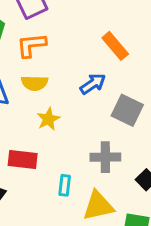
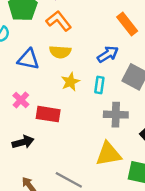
orange L-shape: (31, 45) -> (59, 21), turned 55
cyan rectangle: (65, 185) -> (99, 85), moved

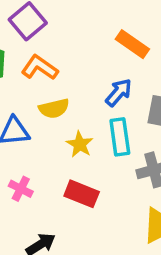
cyan rectangle: (99, 85) -> (120, 137), size x1.5
red rectangle: (48, 114) -> (82, 194), moved, turned 30

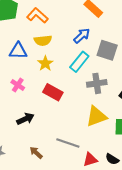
cyan rectangle: (120, 137) -> (79, 62), turned 40
yellow star: (80, 144) -> (45, 63), moved

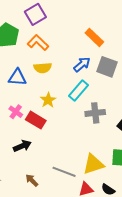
gray square: (107, 50) -> (107, 67), moved
yellow star: (45, 63) -> (48, 100), moved
red rectangle: (53, 92) -> (36, 120), moved
yellow triangle: (96, 116) -> (93, 164), moved

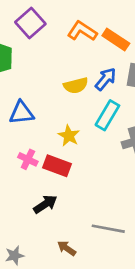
orange L-shape: (38, 43) -> (82, 31), moved
yellow semicircle: (43, 68) -> (76, 85), moved

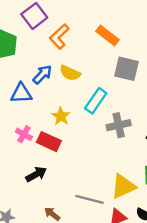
orange L-shape: (82, 31) -> (59, 37), moved, turned -80
blue arrow: (106, 79) -> (42, 74), moved
yellow semicircle: (76, 85) -> (70, 73), turned 35

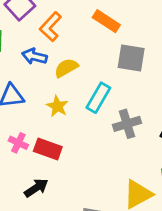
yellow semicircle: (70, 73) -> (66, 68), turned 130
blue arrow: (42, 74) -> (34, 56), moved, turned -115
yellow star: (61, 116) -> (57, 106), moved

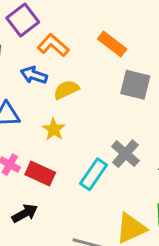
orange L-shape: (51, 27) -> (53, 45), turned 84
cyan rectangle: (98, 98) -> (93, 174), moved
gray cross: (127, 124) -> (125, 154), turned -36

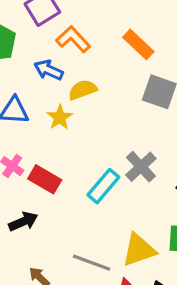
yellow star: (54, 129) -> (60, 117), moved

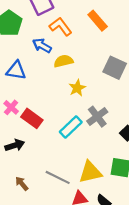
orange rectangle: (138, 44) -> (98, 21), moved
yellow star: (60, 117) -> (77, 88), moved

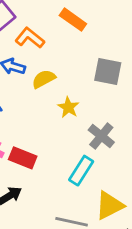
cyan rectangle: (71, 127) -> (81, 171), moved

